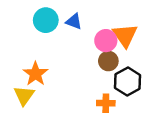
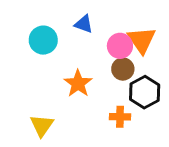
cyan circle: (46, 20) -> (43, 40), moved
orange star: (36, 74) -> (78, 83), moved
yellow triangle: (24, 96) -> (42, 125), moved

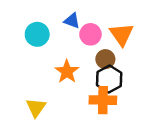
pink circle: (120, 46) -> (90, 34), moved
black hexagon: (145, 92) -> (109, 79), moved
orange cross: (120, 117) -> (103, 100), size x1.5

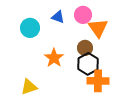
pink circle: (90, 34) -> (83, 15), moved
orange cross: (103, 100) -> (98, 81), moved
yellow triangle: (36, 108) -> (29, 87), turned 36

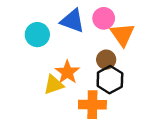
blue triangle: (58, 17) -> (72, 21), size x1.5
orange cross: (98, 81) -> (92, 105), moved
yellow triangle: (29, 87) -> (54, 85), moved

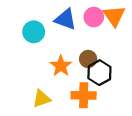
orange triangle: (122, 35) -> (114, 16), moved
brown circle: (106, 60) -> (88, 59), moved
yellow triangle: (54, 85) -> (42, 99), moved

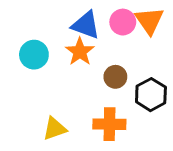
cyan circle: (34, 32) -> (34, 55), moved
orange star: (61, 66) -> (80, 52), moved
black hexagon: (99, 73) -> (151, 95), moved

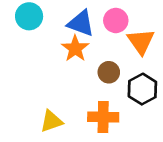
orange triangle: (149, 21) -> (141, 41), moved
cyan circle: (34, 55) -> (29, 16), moved

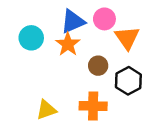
cyan circle: (29, 16) -> (31, 38), moved
blue triangle: (81, 23) -> (73, 21), turned -44

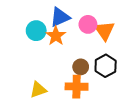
pink circle: (104, 19) -> (88, 24), moved
cyan circle: (31, 38) -> (36, 31), moved
brown circle: (98, 66) -> (81, 67), moved

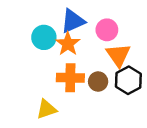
orange triangle: (105, 31) -> (118, 55), moved
orange cross: (77, 87) -> (70, 78), moved

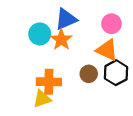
pink circle: (107, 30) -> (111, 24), moved
orange triangle: (118, 55) -> (107, 50), turned -30
orange cross: (70, 78) -> (49, 82), moved

